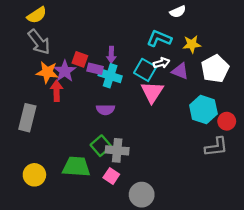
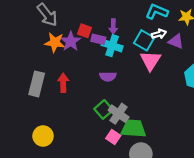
red arrow: (57, 91) -> (63, 83), moved
gray cross: (117, 150) -> (119, 114), turned 30
green trapezoid: (76, 167) -> (133, 129), moved

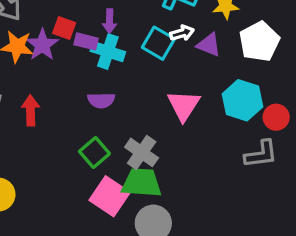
pink triangle: (150, 61) -> (184, 105), moved
gray cross: (119, 114) -> (142, 152), moved
pink square: (113, 137) -> (110, 196), size x1.6

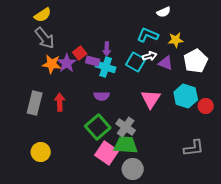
red square: (64, 28) -> (80, 53), turned 32
green square: (94, 152) -> (98, 127), size x1.4
gray L-shape: (261, 154) -> (194, 148), moved

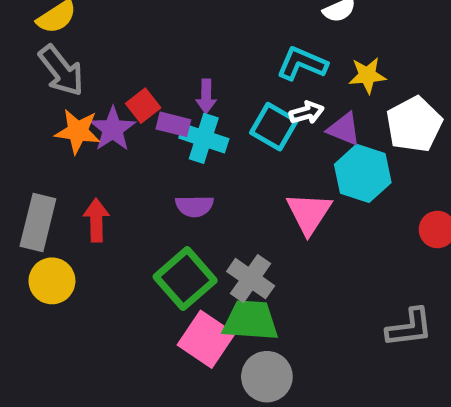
cyan hexagon: (186, 96) -> (363, 173), moved
yellow circle: (41, 152) -> (52, 281), moved

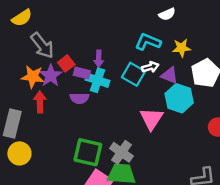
gray arrow: (61, 71) -> (42, 45), moved
purple semicircle: (194, 206) -> (79, 98), moved
red arrow: (96, 220) -> (40, 102), moved
green square: (185, 279) -> (88, 152), turned -36

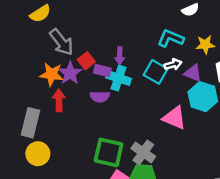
pink triangle: (151, 119) -> (174, 118), turned -40

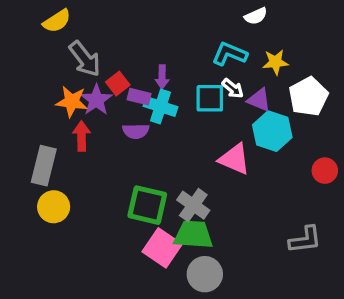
white arrow: (173, 64) -> (233, 88), turned 56
cyan square: (156, 72) -> (210, 98), turned -30

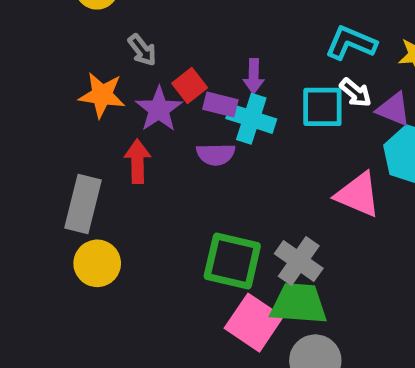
gray arrow: (85, 59) -> (142, 50), size x0.6
orange star: (72, 102) -> (102, 95), moved

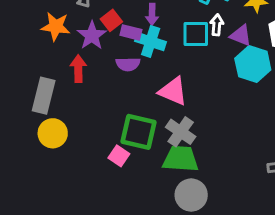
white arrow: (356, 93) -> (217, 25), turned -125
pink triangle: (358, 195) -> (173, 91), moved
pink square: (254, 323) -> (119, 156), moved, size x0.6

